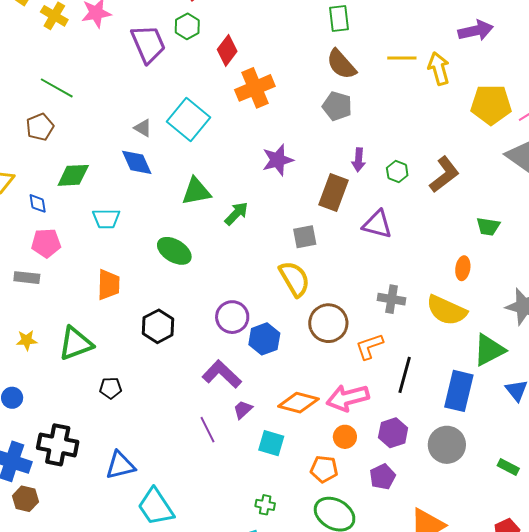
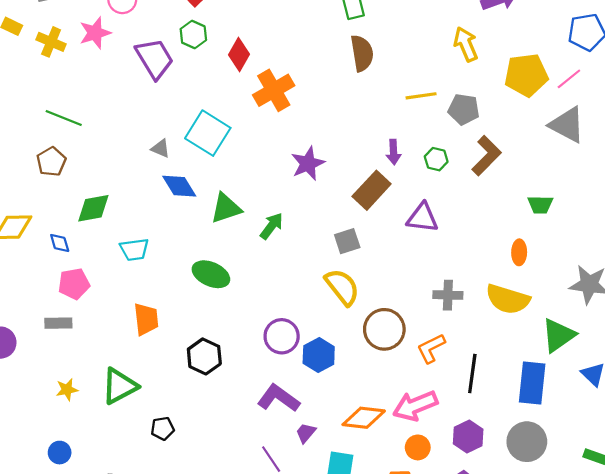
yellow line: (402, 58) -> (421, 96), moved
brown semicircle: (341, 64) -> (362, 53), turned -140
gray pentagon: (337, 106) -> (464, 109), moved
blue diamond: (137, 162) -> (179, 186), moved
brown rectangle: (333, 193) -> (372, 190), turned 30

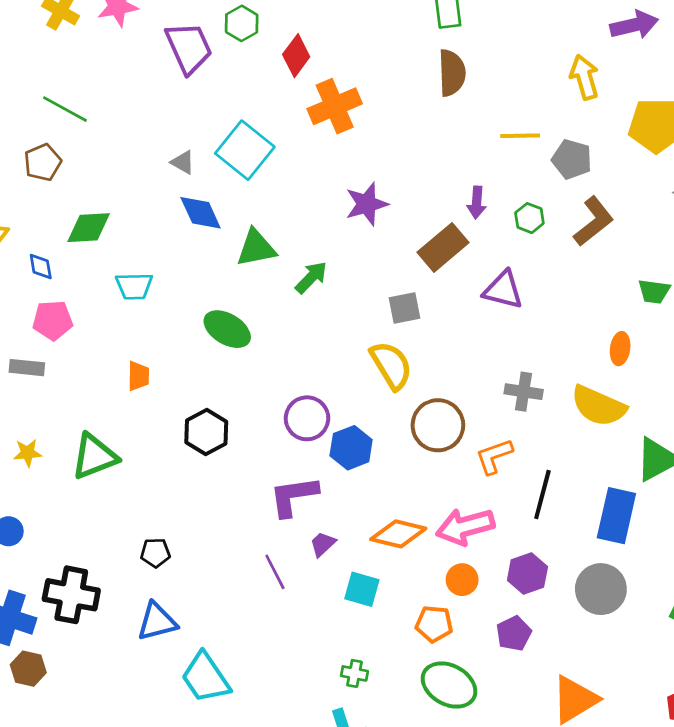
orange trapezoid: (146, 319) -> (138, 376), size x0.7
purple L-shape: (278, 398) -> (294, 496), turned -51
black pentagon: (163, 428) -> (155, 553), moved

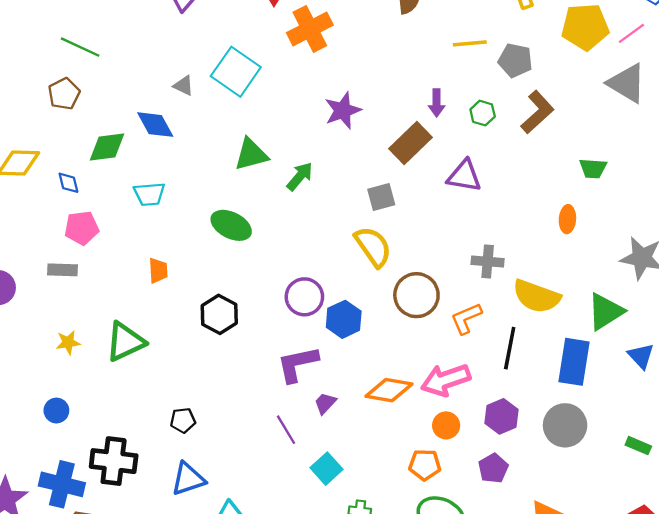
blue diamond: (201, 213) -> (155, 125), moved
yellow semicircle: (598, 406) -> (537, 296), moved
cyan square: (362, 589) -> (327, 469), moved, turned 36

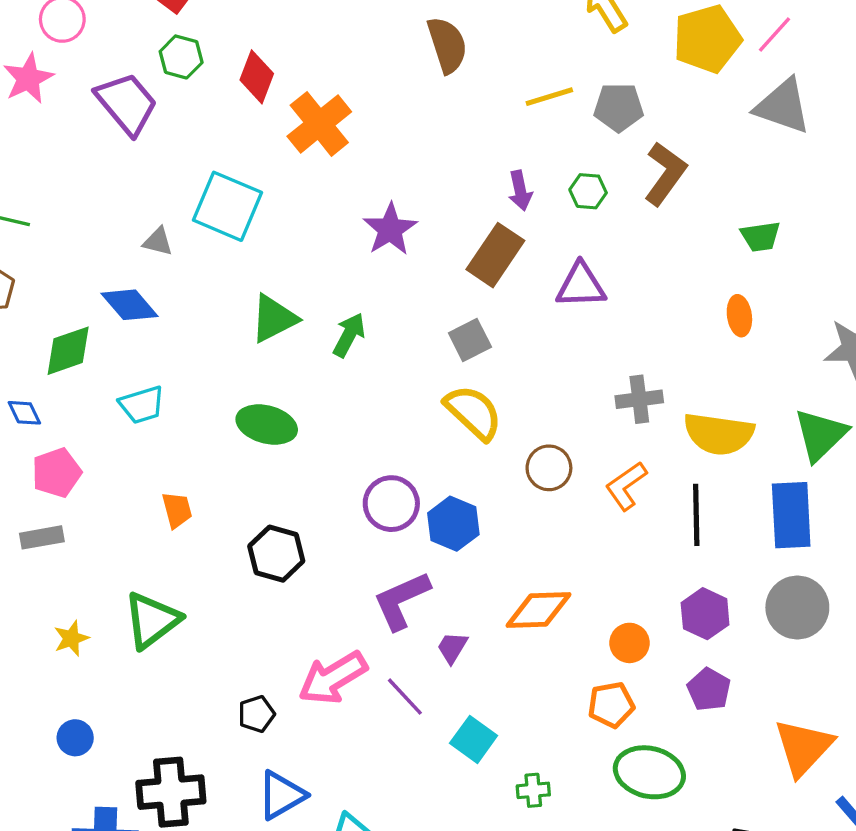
brown circle: (416, 295) -> (549, 468), size x0.7
pink arrow: (446, 380) -> (333, 678), moved

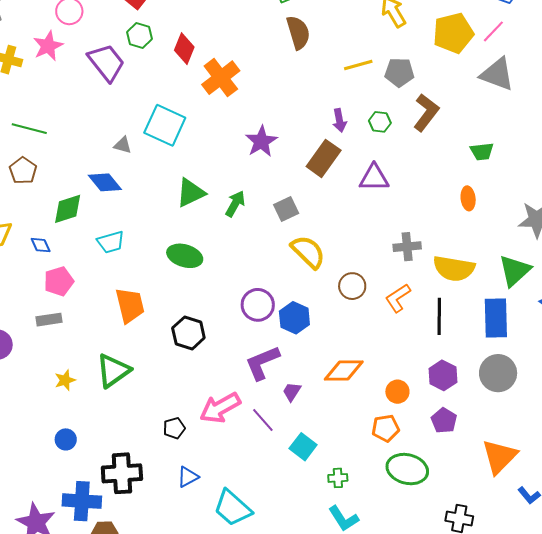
gray square: (470, 340) -> (286, 209), moved
orange trapezoid: (177, 510) -> (130, 305), size x1.6
blue triangle: (281, 795) -> (188, 477), size x0.7

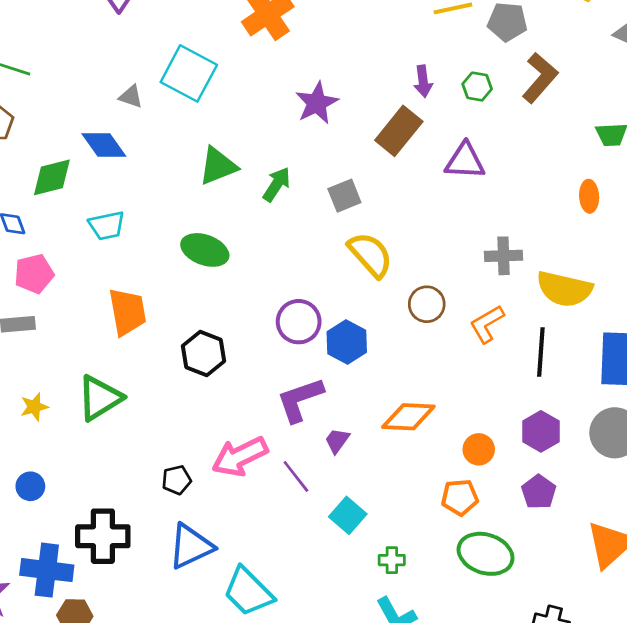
blue triangle: (188, 477) -> (191, 546), size x1.6

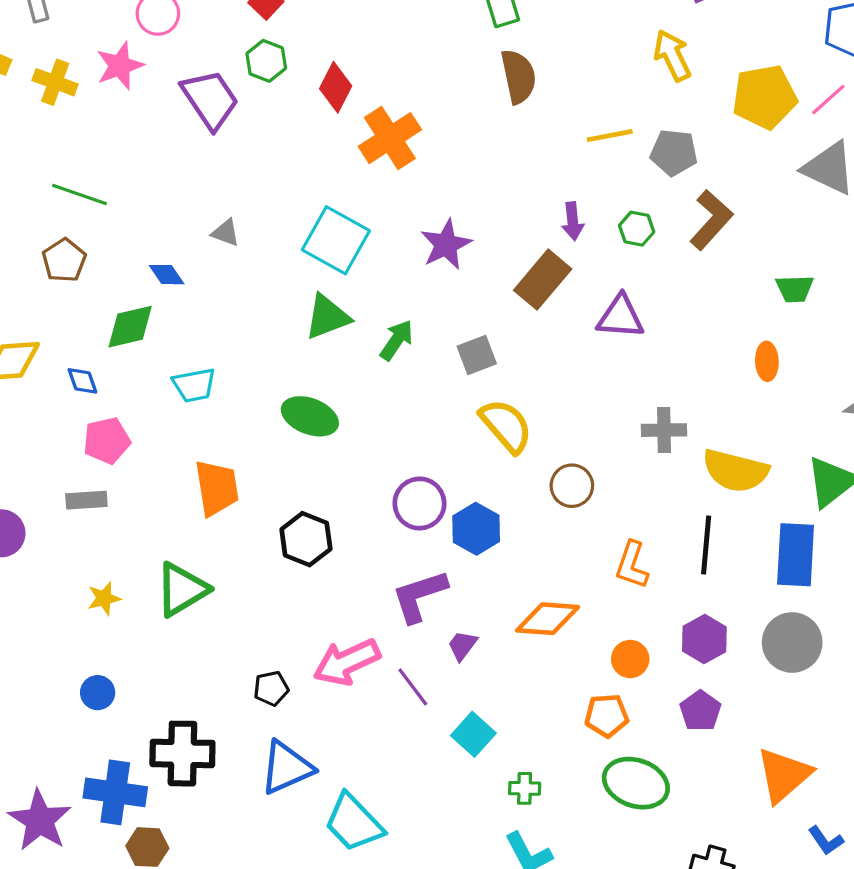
cyan square: (189, 73) -> (336, 240), moved
blue diamond: (104, 145) -> (167, 275), moved, size x0.7
orange L-shape: (487, 324) -> (632, 565), moved, turned -42

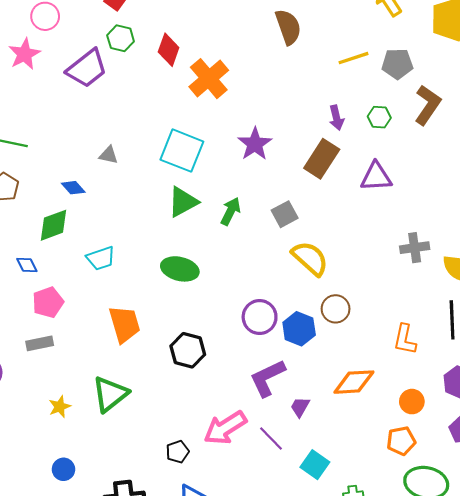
purple trapezoid: (210, 99) -> (87, 68), turned 93
brown circle: (572, 486) -> (336, 309), moved

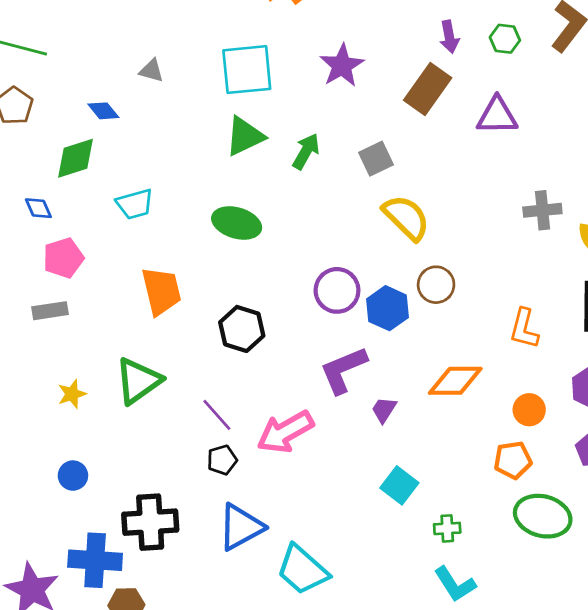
cyan square: (182, 151) -> (247, 70), turned -30
purple line: (271, 439) -> (217, 415), moved

